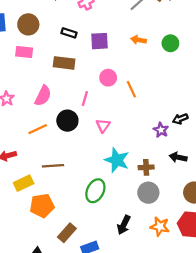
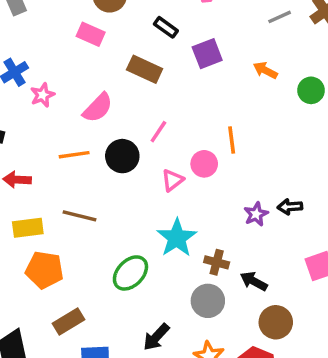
purple square: (99, 41) -> (207, 54), turned -36
pink circle: (108, 78) -> (204, 164), moved
black arrow: (178, 157) -> (254, 281), moved

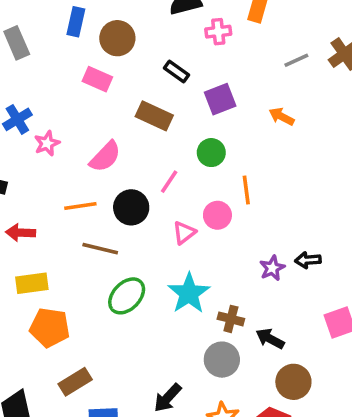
green circle: (311, 90) -> (211, 153), moved
brown line: (80, 216) -> (100, 249), moved
green ellipse: (130, 273) -> (127, 296), moved

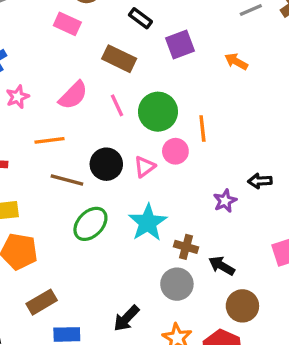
pink star: (47, 143) -> (18, 97), moved
green circle: (211, 153) -> (158, 112), moved, size x1.5
pink line: (169, 182) -> (117, 105), moved, turned -60
black circle: (131, 207) -> (106, 164), moved
black arrow: (308, 260) -> (260, 181), moved

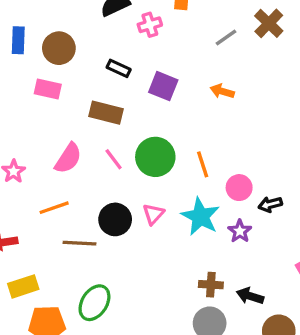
purple square: (180, 44) -> (163, 86), turned -36
pink circle: (175, 151) -> (239, 188), moved
cyan star: (148, 223) -> (200, 217), moved
green ellipse: (90, 224) -> (94, 303), moved

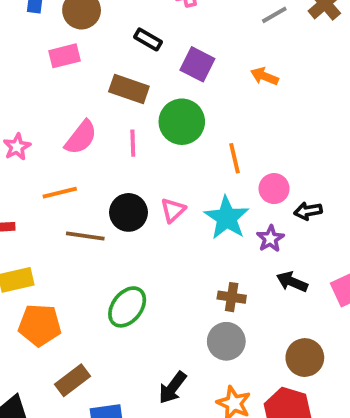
pink rectangle: (48, 89) -> (64, 56), turned -32
green circle: (155, 157) -> (182, 122), moved
pink line: (114, 159) -> (133, 143), turned 30
black arrow: (250, 296) -> (292, 282), moved
green ellipse: (94, 303) -> (127, 307), moved

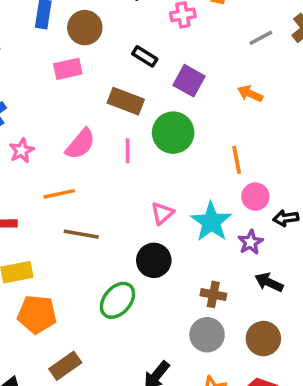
orange line: (235, 158) -> (237, 160), moved
black circle: (128, 212) -> (154, 260), moved
brown circle: (305, 358) -> (263, 339), moved

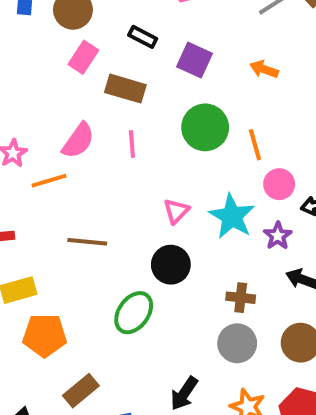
pink rectangle: (68, 69) -> (83, 57), moved, turned -40
green circle: (173, 133) -> (205, 127), moved
orange line: (59, 194) -> (49, 181), moved

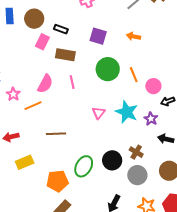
black rectangle: (143, 37) -> (61, 29), moved
pink circle: (279, 184) -> (153, 86), moved
black circle: (171, 265) -> (112, 160), moved
brown cross: (241, 298) -> (136, 152), turned 32
orange pentagon: (45, 335) -> (57, 181), moved

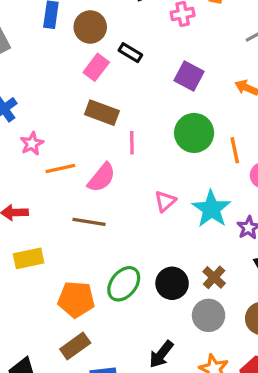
brown rectangle: (65, 55) -> (102, 113), moved
pink semicircle: (45, 84) -> (102, 178), moved

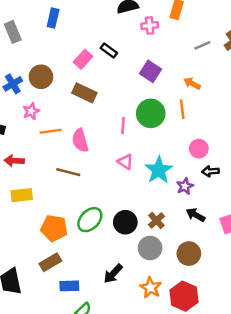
brown circle: (90, 27) -> (41, 77), moved
pink line: (132, 143) -> (123, 126), moved
orange line: (235, 150) -> (182, 109), moved
pink semicircle: (102, 178) -> (80, 140), turned 120
pink triangle: (165, 201) -> (125, 162), turned -49

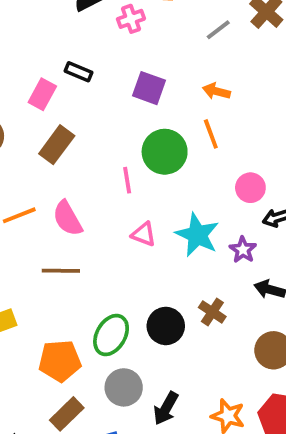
brown rectangle: (84, 93) -> (57, 145), turned -65
gray circle: (150, 248) -> (124, 387), moved

